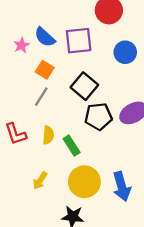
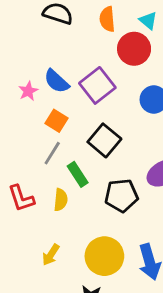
purple square: (79, 41) -> (97, 85), turned -32
black pentagon: (98, 116) -> (121, 195), moved
green rectangle: (72, 146) -> (78, 174), moved

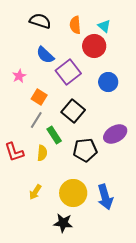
blue semicircle: (56, 81) -> (45, 55), moved

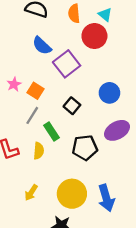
pink star: (19, 76) -> (14, 84), moved
blue circle: (108, 82) -> (109, 93), moved
black square: (73, 111) -> (72, 106), size x0.7

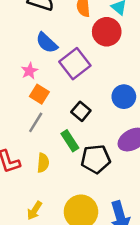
pink star: (14, 84) -> (30, 71), moved
green rectangle: (52, 131) -> (70, 141), moved

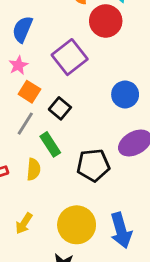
blue semicircle: (47, 43) -> (22, 29), moved, turned 70
black square: (81, 111) -> (60, 108), moved
green rectangle: (70, 141) -> (50, 144), moved

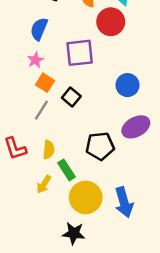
purple square: (70, 57) -> (80, 53), turned 32
green rectangle: (50, 144) -> (67, 170), moved
yellow arrow: (24, 223) -> (44, 184), moved

